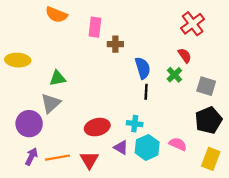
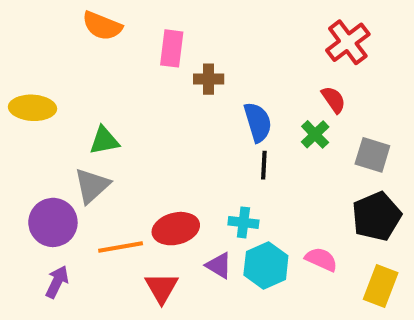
orange line: (57, 158) -> (121, 247), moved

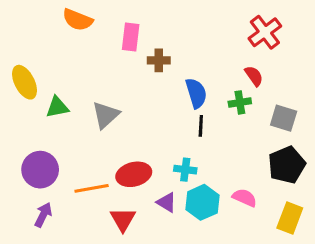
yellow ellipse: (32, 108) -> (25, 82), turned 60
green cross: (315, 134) -> (240, 102), turned 35
green triangle: (104, 141) -> (57, 107), moved
gray triangle: (92, 186) -> (106, 115), moved

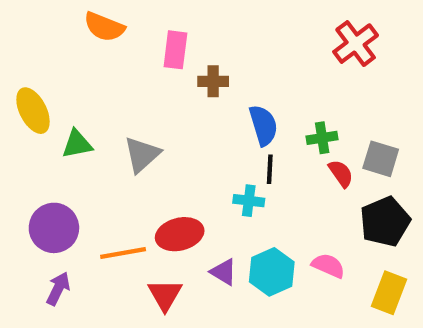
red semicircle: (254, 76) -> (341, 173), moved
cyan cross: (185, 170) -> (249, 201), moved

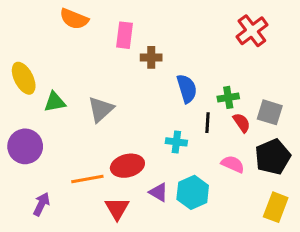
black line: (270, 169) -> (207, 123), moved
purple circle: (54, 228) -> (25, 146), moved
pink semicircle: (328, 266) -> (233, 164), moved

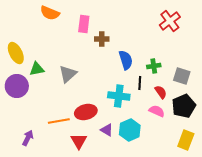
red semicircle: (242, 123) -> (161, 92), moved
cyan cross: (176, 142) -> (119, 96), size x1.5
purple circle: (25, 146) -> (17, 86), moved

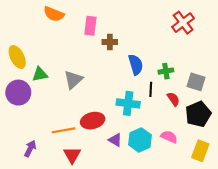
pink semicircle: (157, 111) -> (169, 137), moved
red triangle: (79, 141) -> (72, 155), moved

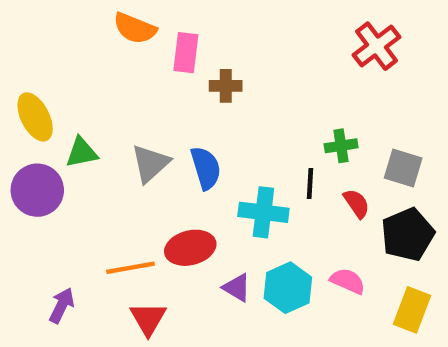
orange semicircle: (54, 14) -> (135, 28), moved
blue semicircle: (136, 65) -> (206, 168), moved

